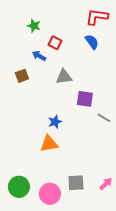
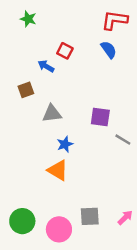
green star: (34, 26) -> (28, 19), moved
gray triangle: (64, 77) -> (52, 113), moved
orange triangle: (49, 144) -> (58, 170), turned 42

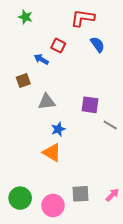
red L-shape: (115, 20) -> (83, 18), moved

